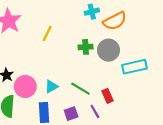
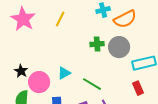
yellow line: (47, 33) -> (60, 19), moved
cyan triangle: (51, 87) -> (64, 73), moved
red rectangle: (107, 96) -> (138, 88), moved

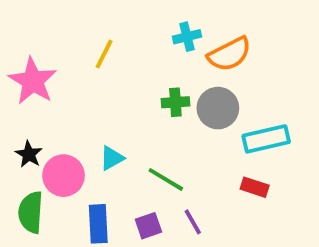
pink star: (23, 19) -> (33, 81), moved
red rectangle: (138, 88) -> (255, 187), turned -48

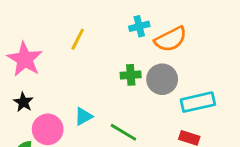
black star: (29, 154) -> (23, 102), moved

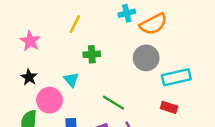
pink star: (25, 59) -> (30, 41), size x0.7
green cross: (131, 75) -> (92, 54), moved
cyan triangle: (83, 116) -> (71, 80), moved, turned -42

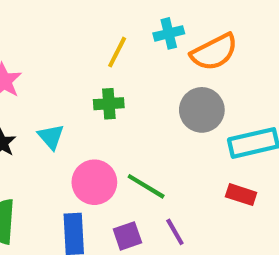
yellow line: (75, 24) -> (117, 52), moved
cyan triangle: (71, 80) -> (51, 137), moved
pink circle: (50, 100) -> (94, 182), moved

